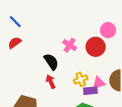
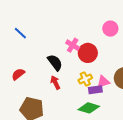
blue line: (15, 22) -> (20, 33), moved
red semicircle: (15, 43) -> (18, 74), moved
red circle: (96, 47) -> (88, 53), moved

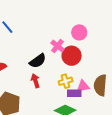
pink circle: (110, 29) -> (79, 32), moved
black semicircle: (55, 63) -> (38, 61), turned 84

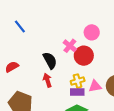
black semicircle: (38, 61) -> (50, 60), turned -84
purple rectangle: (74, 93) -> (77, 92), moved

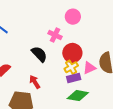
red circle: (84, 56) -> (72, 53), moved
red arrow: (47, 80) -> (35, 82), moved

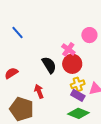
red circle: (72, 53) -> (72, 64), moved
purple rectangle: (74, 78) -> (78, 95), turned 32

